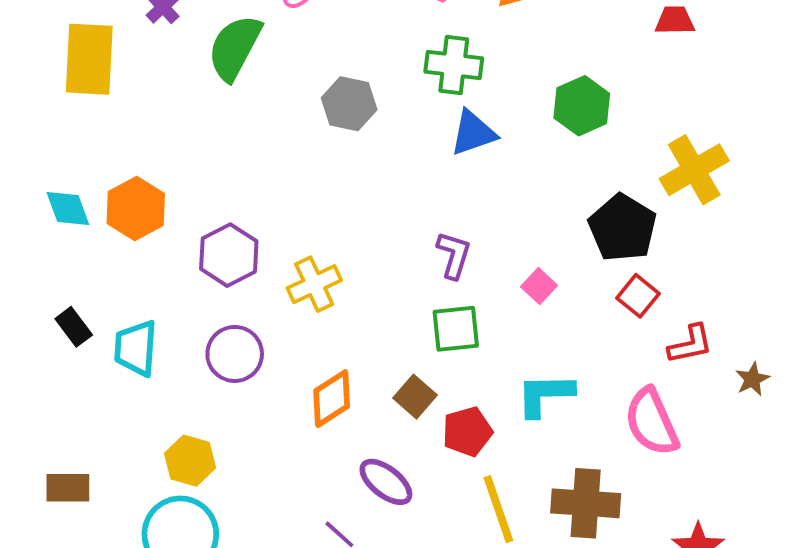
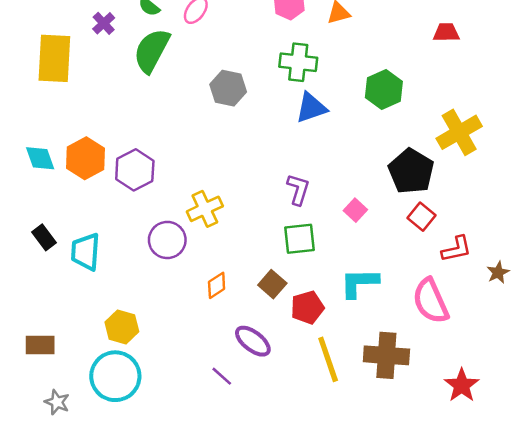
purple hexagon: (229, 255) -> (135, 170), moved
purple circle: (235, 354) -> (167, 240), moved
orange diamond: (332, 399) -> (217, 285), size x0.7

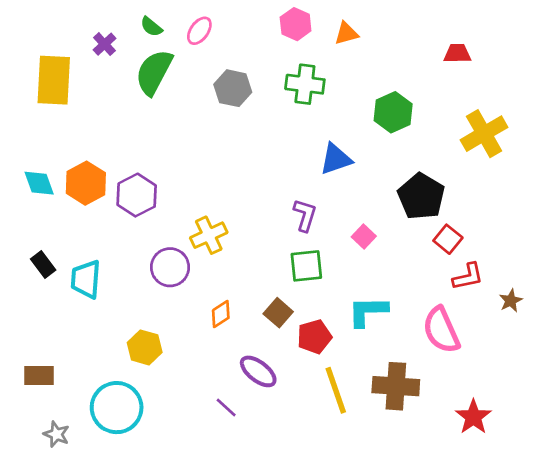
gray hexagon: (228, 88) -> (233, 88), moved
blue triangle: (311, 108) -> (336, 159), moved
yellow cross: (459, 132) -> (484, 134), moved
red square: (422, 217) -> (448, 239), moved
yellow hexagon: (122, 327) -> (145, 347), moved

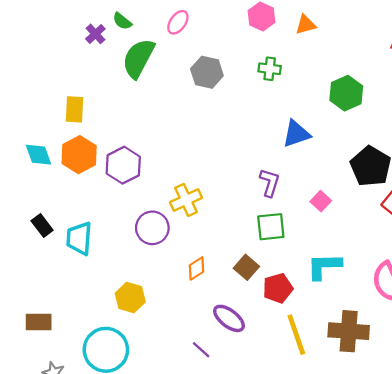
green semicircle: (151, 27) -> (122, 21), moved
yellow rectangle: (54, 80) -> (75, 109), moved, size x0.6
green cross: (305, 84) -> (270, 69), size x0.7

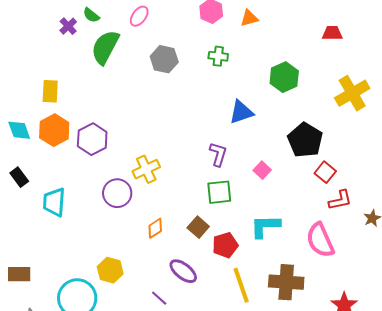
black rectangle: (42, 226) -> (19, 177), moved
yellow hexagon: (130, 298) -> (110, 270), moved

